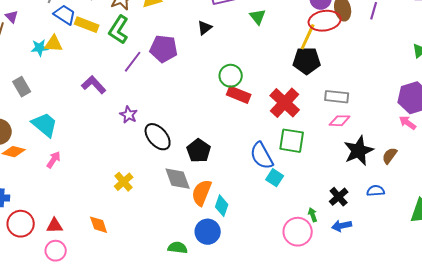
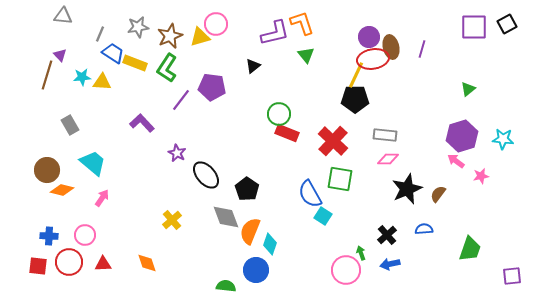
cyan star: (40, 48) -> (82, 77), moved
pink circle: (56, 251) -> (85, 235), moved

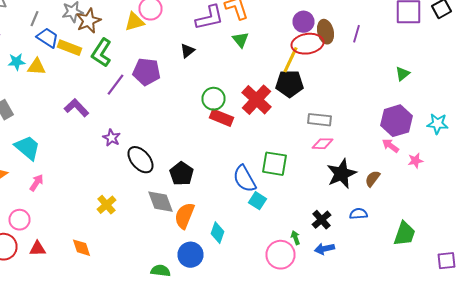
brown star: (170, 36) -> (88, 21), moved
red cross: (333, 141) -> (256, 100), moved
cyan diamond: (270, 244) -> (218, 233), moved

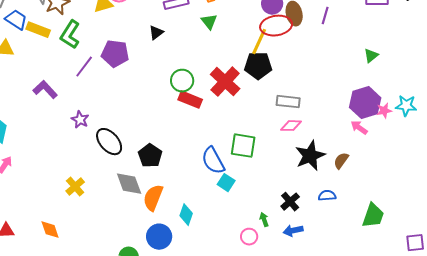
pink star: (416, 161) -> (384, 111), moved
pink circle: (280, 255) -> (249, 237), size x0.6

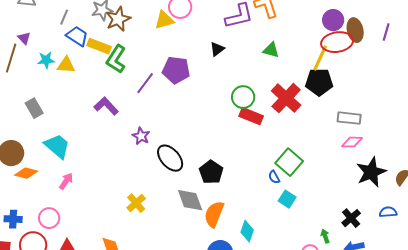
green triangle: (209, 22) -> (271, 50), moved, turned -36
green L-shape: (70, 35) -> (116, 59), moved
green square: (243, 146) -> (289, 162), moved, turned 32
blue semicircle: (213, 161) -> (274, 177), size x0.5

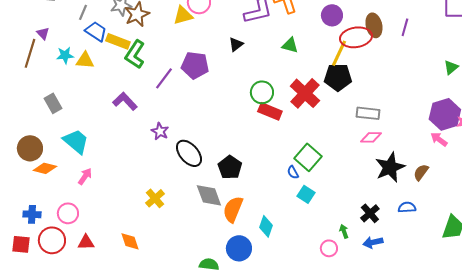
purple circle: (333, 20) -> (332, 15), moved

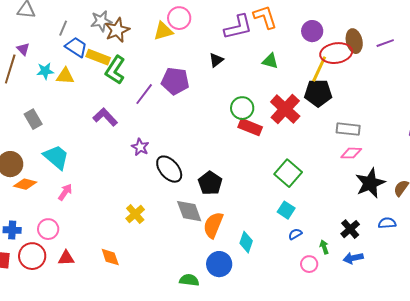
purple line: (405, 27) -> (385, 43), turned 54
blue semicircle: (293, 172) -> (295, 234), moved, turned 88

